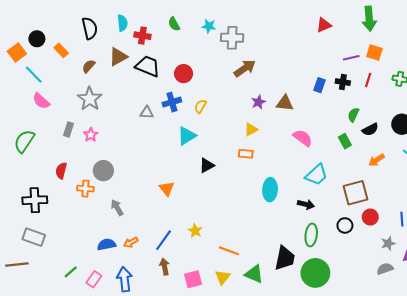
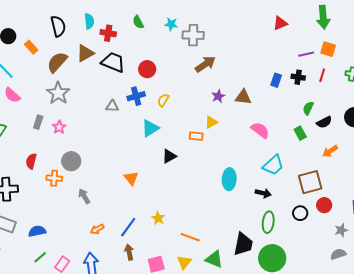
brown semicircle: (89, 66) -> (57, 62), size x1.6
orange rectangle: (246, 154) -> (196, 136), moved
blue semicircle: (107, 244) -> (37, 231), moved

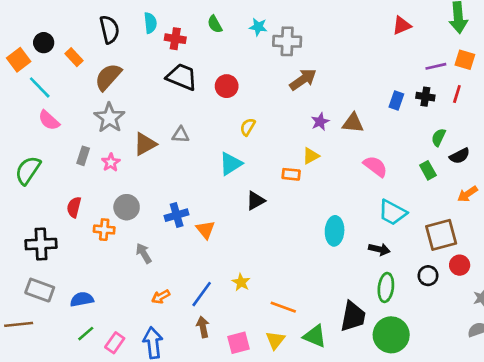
brown triangle: (85, 53) -> (145, 144), moved
blue cross: (136, 96) -> (177, 215), moved
cyan trapezoid: (273, 165) -> (392, 212), turned 70

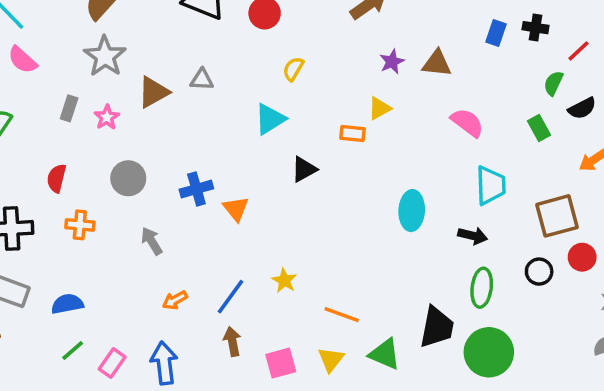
red line: (457, 94) -> (579, 51), moved, turned 30
cyan trapezoid: (392, 212) -> (491, 185), turned -120
orange cross: (104, 230) -> (80, 225), moved

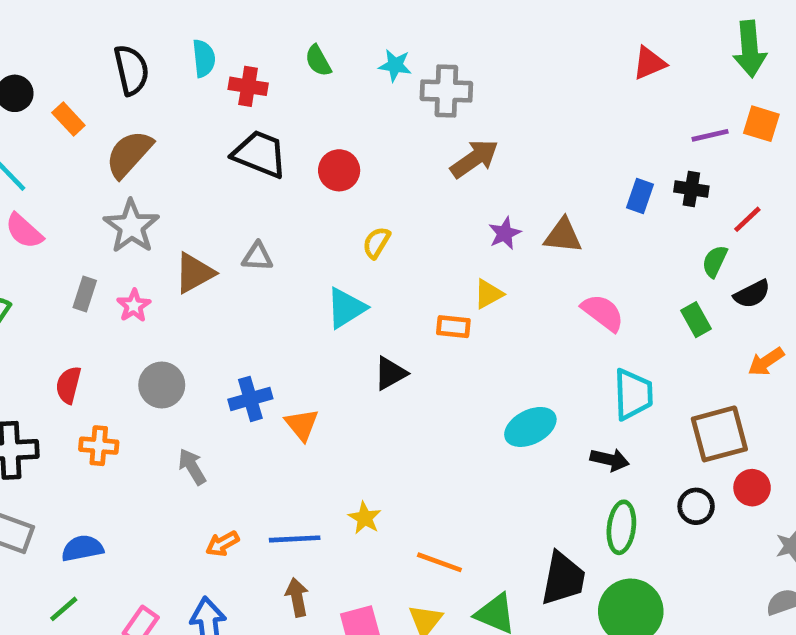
cyan ellipse: (412, 211) -> (530, 427), turned 60
blue line: (231, 297) -> (295, 539), turned 51
green line: (73, 350) -> (64, 609), moved

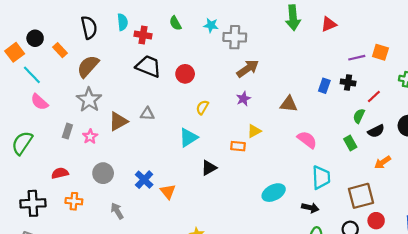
green arrow: (750, 49) -> (293, 18), moved
purple star: (505, 233) -> (243, 99), moved
red semicircle: (68, 385) -> (60, 173), turned 63
blue cross: (250, 399) -> (144, 180), turned -30

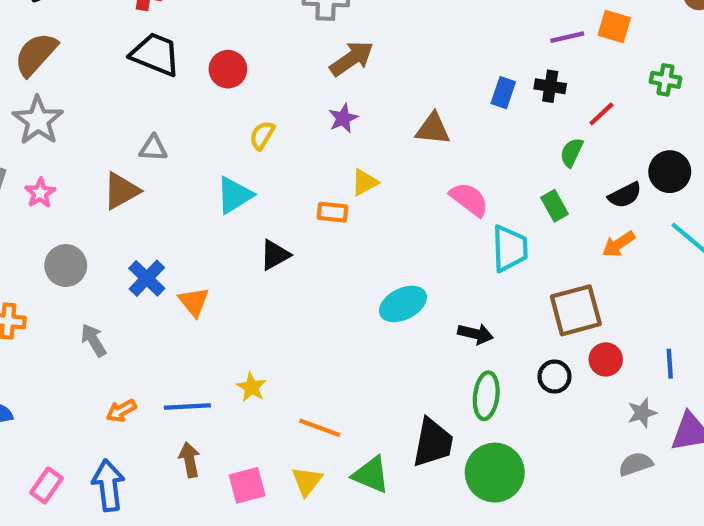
brown triangle: (118, 121) -> (121, 191), moved
black semicircle: (376, 131) -> (625, 195), moved
cyan trapezoid: (321, 177) -> (510, 248), moved

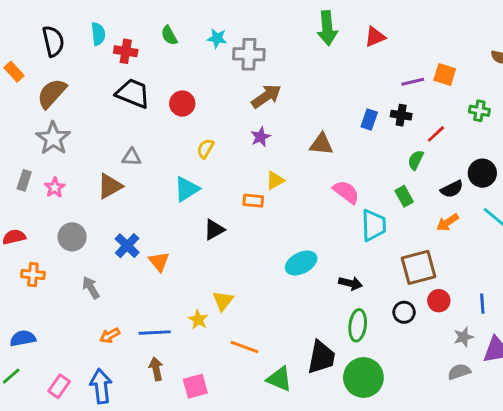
yellow triangle: (307, 481) -> (223, 301), moved

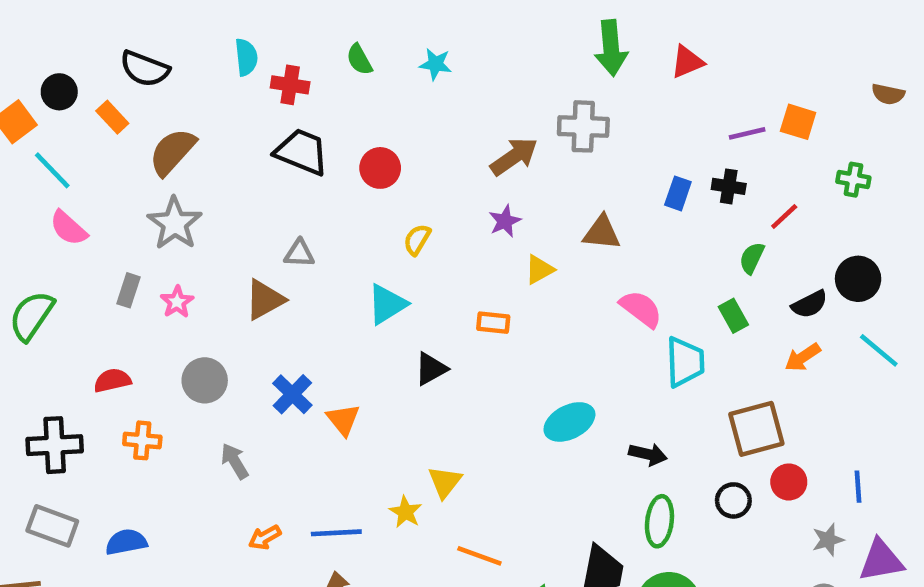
black semicircle: (53, 41) -> (145, 69), moved, turned 124
gray cross: (249, 54) -> (583, 126), moved
yellow triangle: (275, 180) -> (539, 270), moved

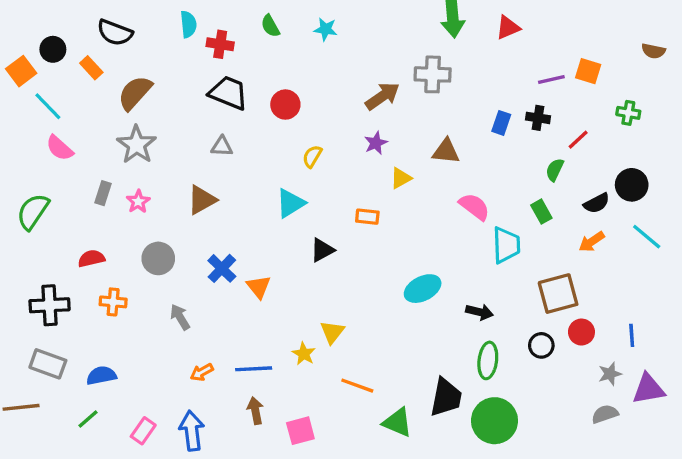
gray triangle: (299, 253) -> (222, 146), moved

